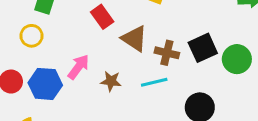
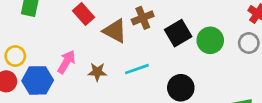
yellow circle: (32, 36) -> (15, 56), moved
brown cross: (167, 53) -> (143, 18), moved, turned -30

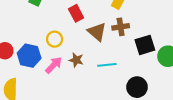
yellow circle: (15, 56) -> (55, 39), moved
pink arrow: (66, 62) -> (54, 65), moved

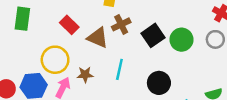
yellow circle: (55, 39) -> (55, 60), size x1.5
cyan line: (107, 65) -> (119, 69), turned -54

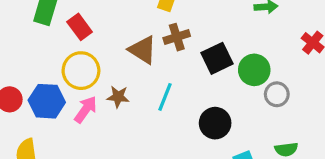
red rectangle: (69, 25) -> (80, 27), moved
gray circle: (215, 39) -> (277, 94), moved

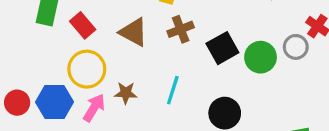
brown triangle: (143, 50) -> (134, 32), moved
gray circle: (277, 94) -> (296, 47), moved

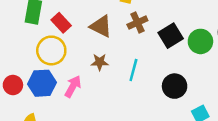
yellow circle: (87, 69) -> (51, 50), moved
brown star: (126, 93) -> (100, 62), moved

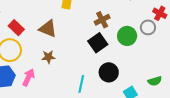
brown cross: (137, 23) -> (102, 20), moved
black square: (171, 36) -> (98, 43), moved
cyan line: (133, 70) -> (81, 84), moved

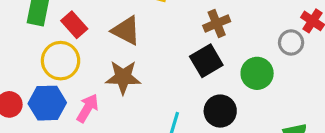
green circle: (127, 36) -> (257, 73), moved
brown star: (48, 57) -> (123, 77), size x1.5

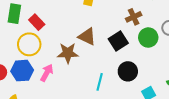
brown cross: (217, 23) -> (134, 17), moved
brown triangle: (126, 31) -> (87, 37), moved
green circle: (257, 73) -> (148, 37), moved

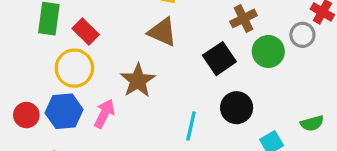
brown triangle: (87, 37) -> (162, 32), moved
brown star: (68, 53) -> (138, 80), turned -30

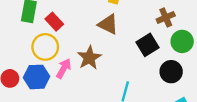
black circle: (237, 108) -> (171, 72), moved
pink arrow: (104, 114) -> (64, 68), moved

